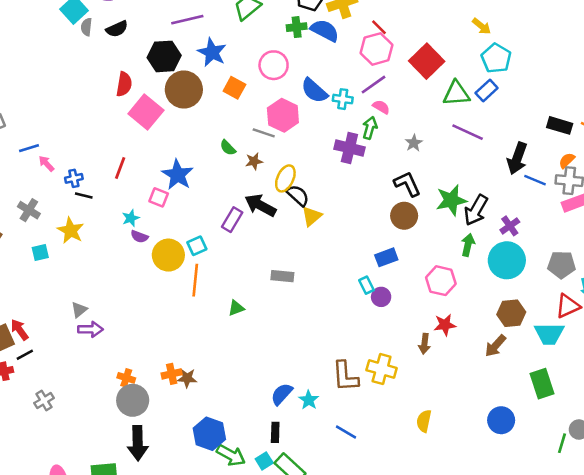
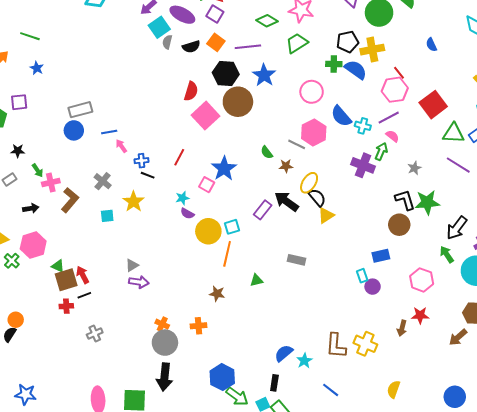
orange square: (234, 88) -> (216, 42), moved
green star: (451, 200) -> (427, 202), moved
green arrow: (468, 245) -> (447, 254), turned -54
brown star: (187, 378) -> (217, 294), moved

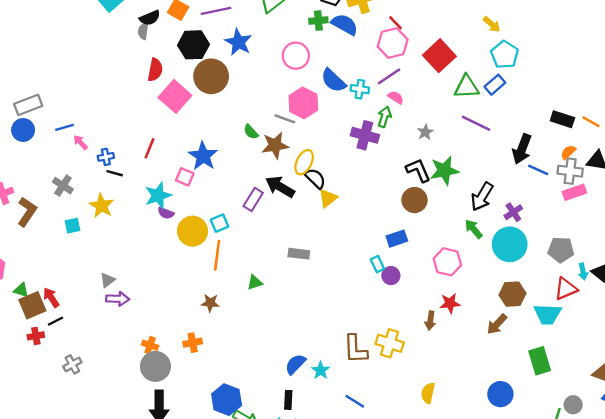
gray semicircle: (167, 42) -> (143, 31), moved
brown star: (286, 166) -> (275, 145), size x1.6
cyan star: (182, 198) -> (158, 195), size x1.6

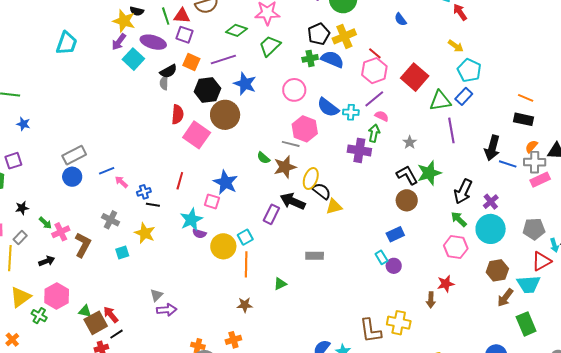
orange line: (591, 122) -> (526, 98), moved
purple line: (476, 123) -> (451, 130), turned 60
yellow triangle: (328, 198) -> (334, 207), turned 30
pink hexagon: (447, 262) -> (456, 247), moved
brown arrow: (497, 324) -> (505, 298), moved

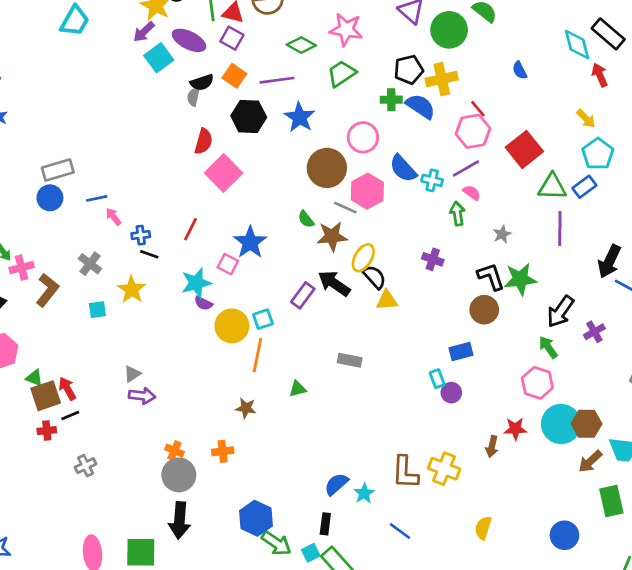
brown circle: (225, 115) -> (327, 168), moved
green arrow: (374, 133) -> (457, 214), turned -30
purple cross: (359, 150) -> (433, 259), moved, size x0.7
cyan circle: (491, 229) -> (561, 424), moved

